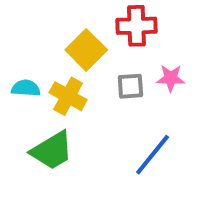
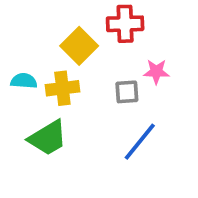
gray square: (130, 86) -> (127, 92), moved
yellow cross: (68, 96) -> (62, 88), turned -36

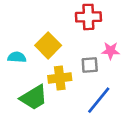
yellow square: (79, 46) -> (48, 45), moved
yellow cross: (62, 88) -> (60, 78), moved

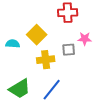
green trapezoid: (34, 97) -> (20, 89), moved
blue line: (99, 100) -> (52, 90), moved

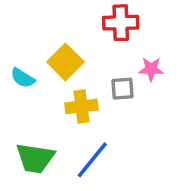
cyan semicircle: (13, 44) -> (23, 78), turned -152
green trapezoid: (20, 89) -> (35, 158), turned 40

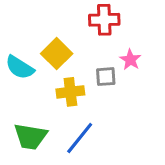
pink star: (151, 69) -> (130, 60), turned 30
cyan semicircle: (23, 78) -> (20, 67), size x1.4

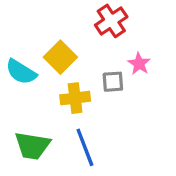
red cross: (104, 20) -> (111, 21), turned -32
blue line: (80, 138) -> (85, 147), turned -60

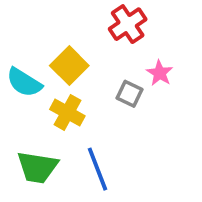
gray square: (113, 82) -> (130, 94), turned 30
yellow cross: (75, 98) -> (67, 113), moved, turned 36

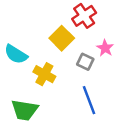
yellow square: (69, 66) -> (62, 38), moved
blue line: (98, 169) -> (89, 100), moved

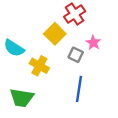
blue line: (89, 100) -> (79, 89), turned 30

